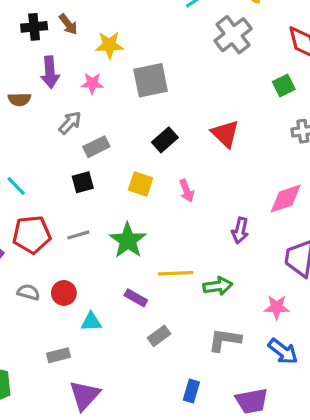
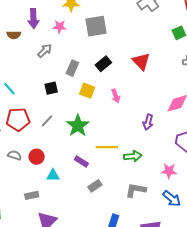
gray rectangle: (96, 147) -> (72, 68), moved, turned -42
gray line: (78, 235) -> (47, 121), turned -32

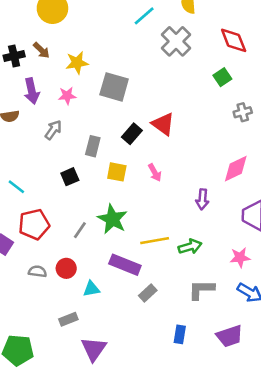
gray square: (96, 26) -> (114, 87), turned 35
red triangle: (141, 61) -> (163, 124), moved
gray line: (47, 121) -> (80, 230), moved
purple rectangle: (81, 162) -> (125, 265), size x1.6

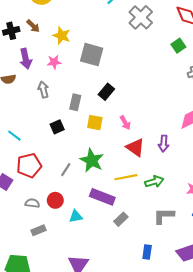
yellow star: (77, 63) -> (62, 36), turned 30
red triangle: (163, 124) -> (135, 148), moved
gray arrow: (53, 130) -> (43, 90), turned -49
gray rectangle: (68, 319) -> (38, 230), moved

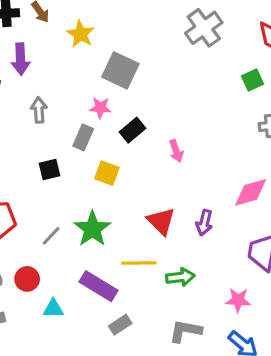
pink star: (54, 62) -> (100, 108), moved
pink arrow: (125, 123) -> (176, 151), moved

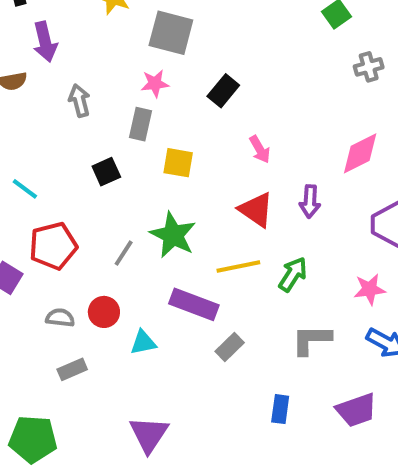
black rectangle: (133, 130) -> (223, 91), moved
pink arrow: (176, 151) -> (260, 149), moved
green arrow: (180, 277) -> (293, 274), turned -40

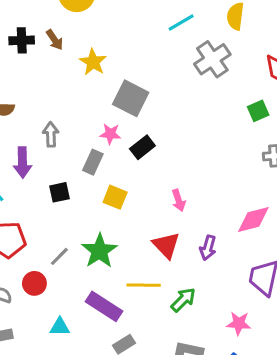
purple arrow: (45, 42) -> (22, 162), moved
black rectangle: (223, 91) -> (142, 147), moved
red circle: (104, 312) -> (34, 283), moved

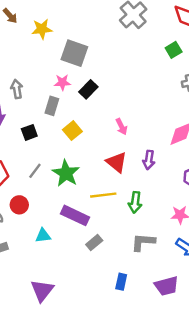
yellow star: (93, 62) -> (42, 29), turned -30
yellow square: (115, 197) -> (72, 131), turned 36
gray line: (59, 256) -> (35, 171), moved
green arrow: (183, 300) -> (135, 202), turned 150

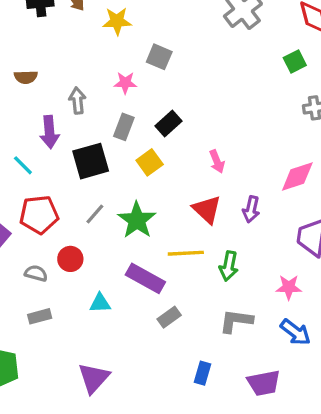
gray square: (74, 53) -> (159, 57), size x0.7
pink star: (62, 82) -> (125, 83), moved
black rectangle: (88, 89) -> (168, 123), moved
black square: (29, 132) -> (91, 161), size x1.6

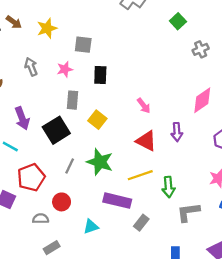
gray arrow: (77, 101) -> (31, 67), moved
black rectangle: (168, 123) -> (100, 75), moved, turned -30
green arrow: (229, 266) -> (168, 187), moved

